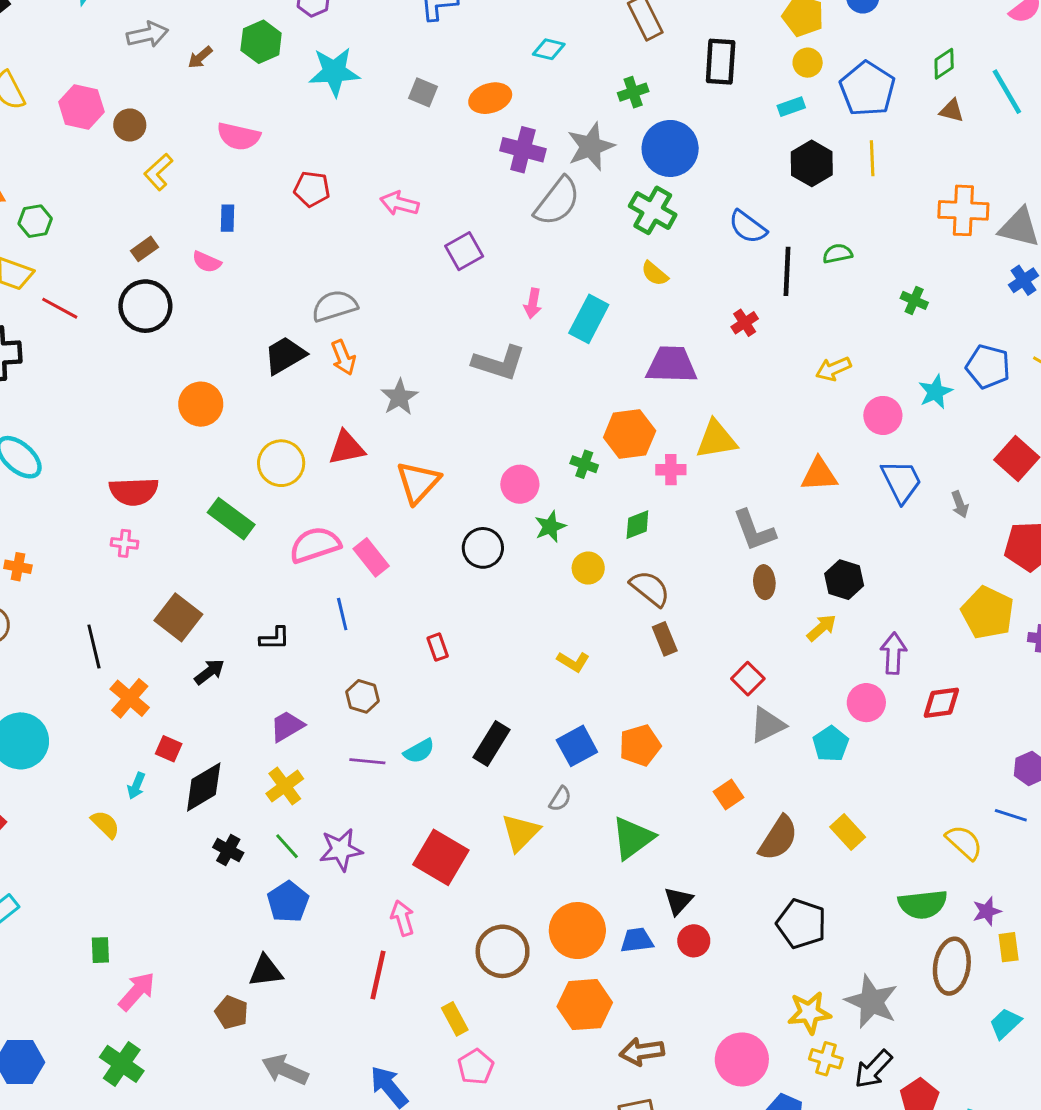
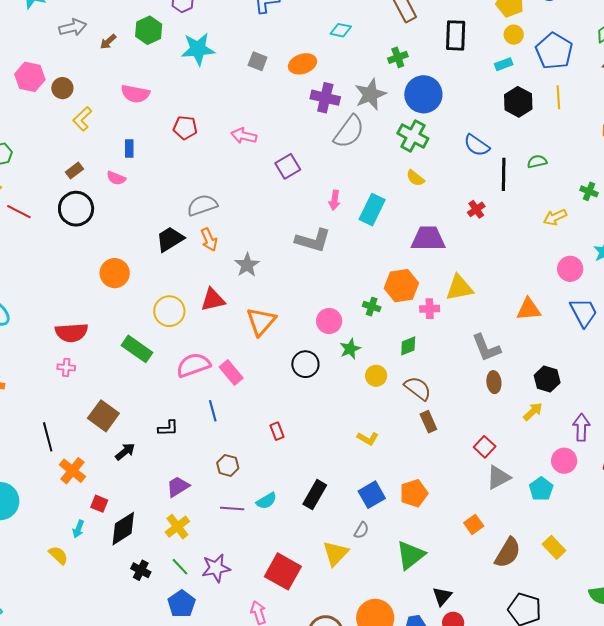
yellow arrow: (833, 369) -> (555, 217), moved

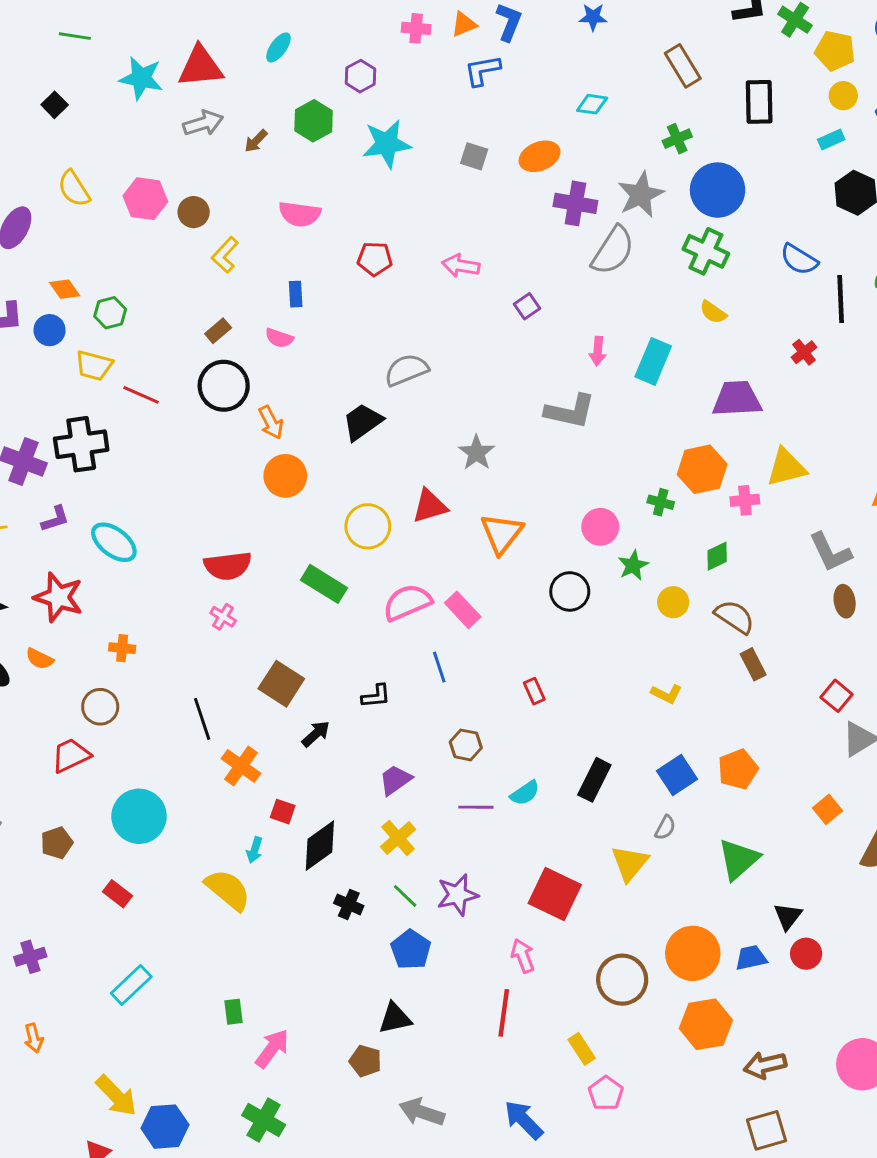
purple square: (288, 166) -> (527, 306), size x0.7
orange arrow: (209, 240) -> (271, 422), moved
pink cross: (66, 367) -> (223, 617), turned 30
yellow semicircle: (58, 555) -> (228, 890), size x1.6

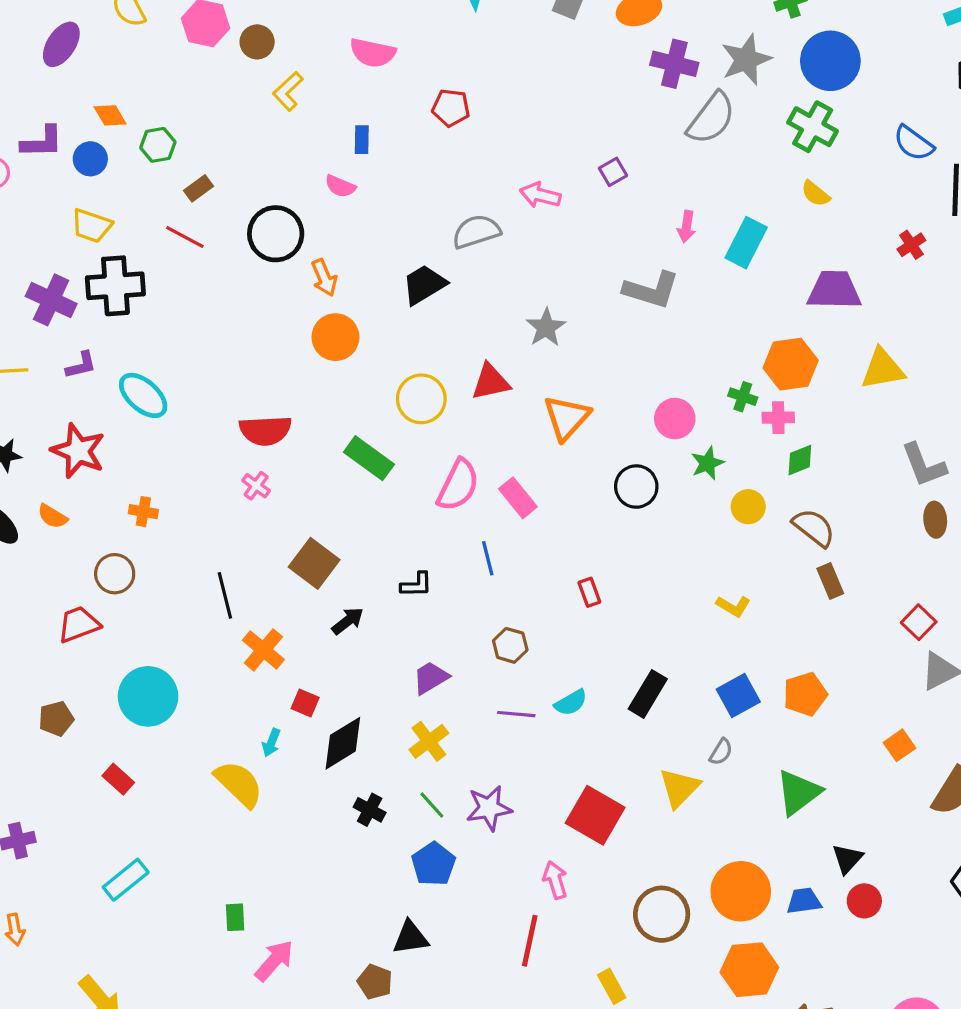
pink arrow: (461, 266) -> (540, 195), moved
brown rectangle: (218, 331) -> (199, 188), moved
yellow trapezoid: (94, 365) -> (92, 226), moved
pink cross: (745, 500) -> (778, 418), moved
pink semicircle: (407, 602) -> (458, 485), turned 135

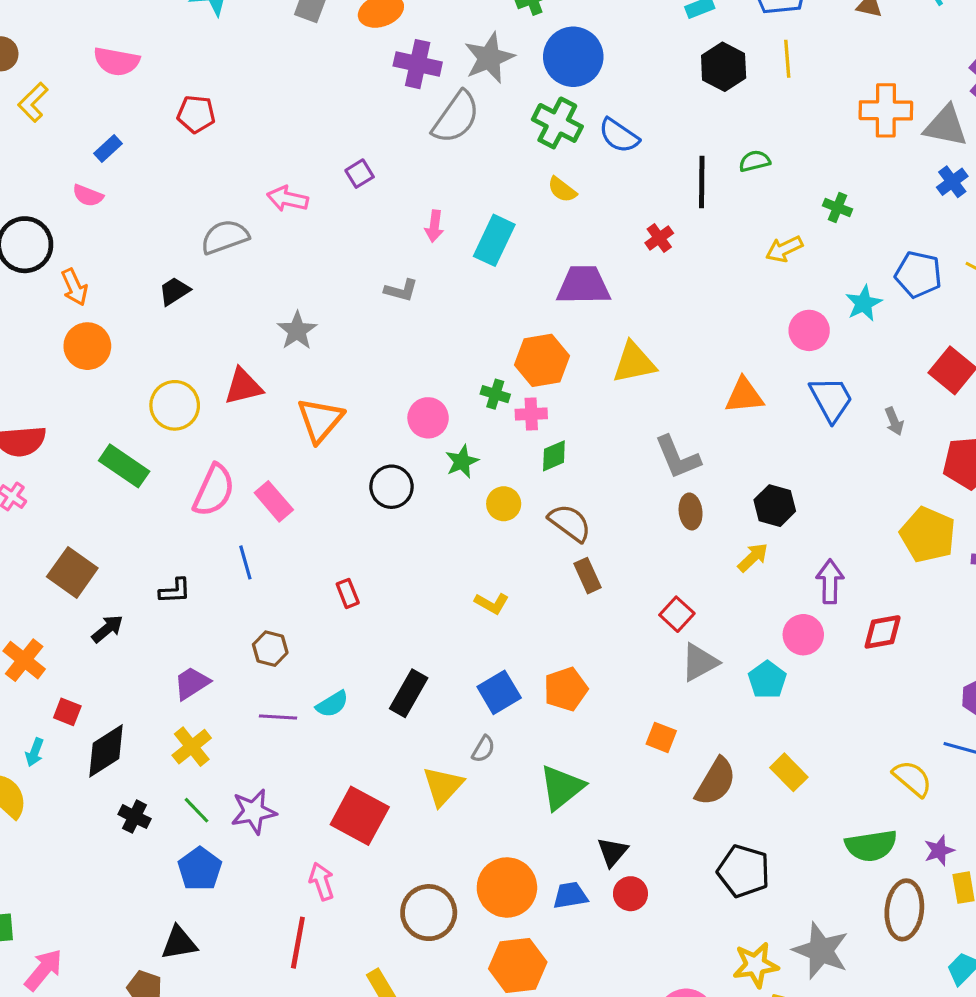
blue rectangle: (362, 140) -> (108, 148), turned 48
blue semicircle: (914, 143) -> (619, 136), moved
black trapezoid: (424, 285) -> (174, 291), size x0.7
gray L-shape: (651, 290) -> (401, 290), size x0.6
orange square: (899, 745) -> (661, 737), turned -32

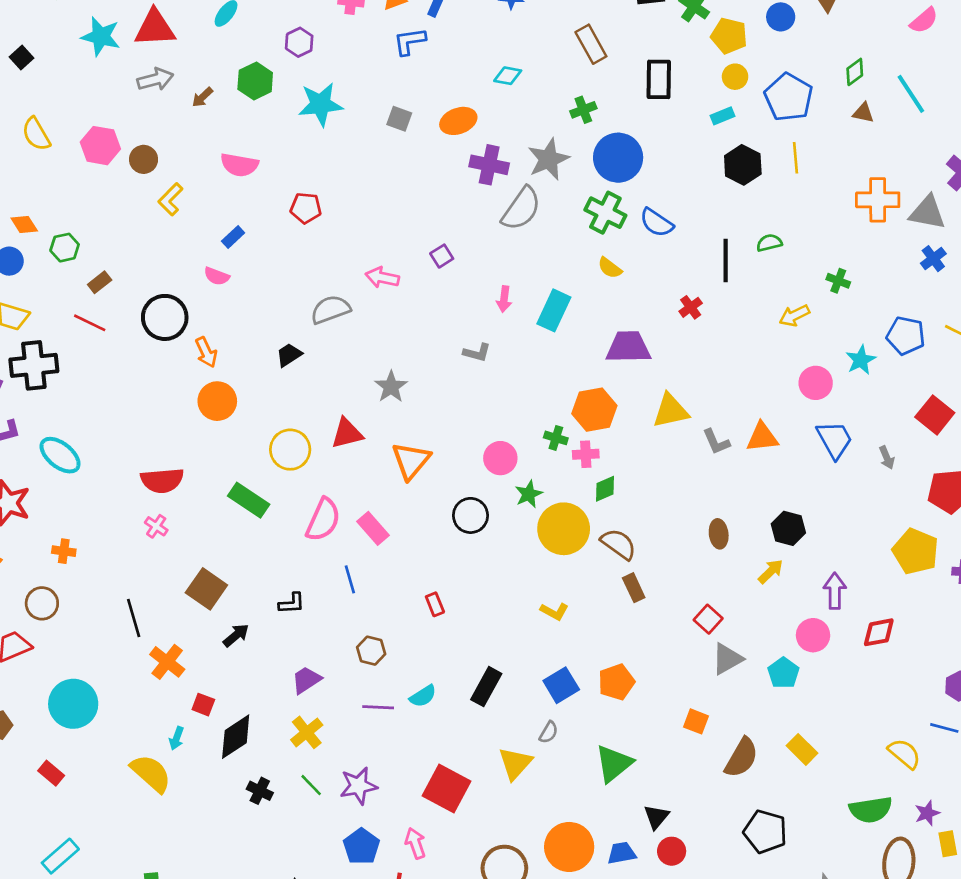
gray L-shape: (678, 457) -> (716, 442), moved, size x0.7
yellow circle: (504, 504) -> (564, 529), size x1.8
blue pentagon: (200, 869) -> (361, 846), moved

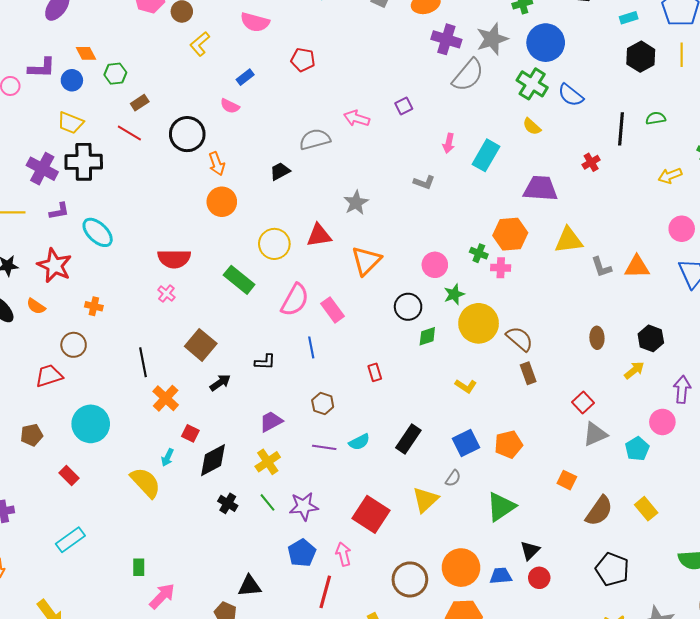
green diamond: (605, 489) -> (427, 336), moved

